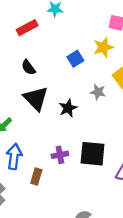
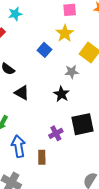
black triangle: (36, 98) -> (22, 93), size x0.7
black star: (68, 108) -> (61, 94), moved

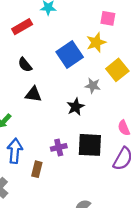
blue square: (44, 50) -> (70, 55), size x1.6
black triangle: (22, 93) -> (33, 94), turned -35

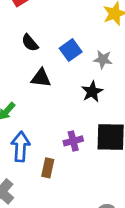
blue square: (70, 55) -> (71, 50), moved, size x0.7
gray star: (93, 86) -> (103, 59), moved

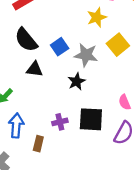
black semicircle: (30, 43) -> (26, 40), size x1.6
gray star: (103, 59) -> (86, 55), size x1.5

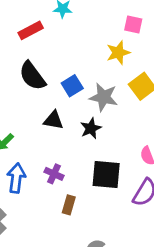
black triangle: (34, 69) -> (53, 120), moved
purple cross: (60, 122) -> (54, 174), moved, turned 35
brown rectangle: (38, 144) -> (69, 205), moved

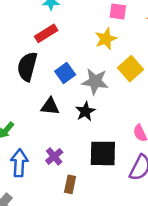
red rectangle: (31, 30) -> (46, 33), moved
black semicircle: (32, 76) -> (27, 67), turned 56
purple cross: (54, 174) -> (54, 156), turned 30

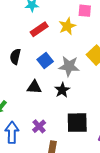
red rectangle: (46, 33) -> (39, 29), moved
yellow star: (106, 39) -> (67, 26), moved
black semicircle: (27, 67) -> (15, 57), size x0.7

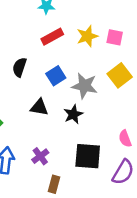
pink square: (85, 11) -> (115, 37), moved

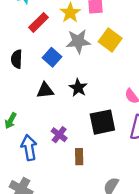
gray star: (85, 86) -> (78, 41), moved

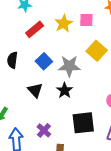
gray star: (78, 41) -> (69, 66), moved
black triangle: (45, 90) -> (35, 90), turned 49

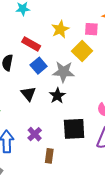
pink square: (86, 20) -> (91, 29), moved
red rectangle: (35, 29) -> (31, 44), moved, turned 66
yellow square: (97, 51) -> (82, 51), moved

